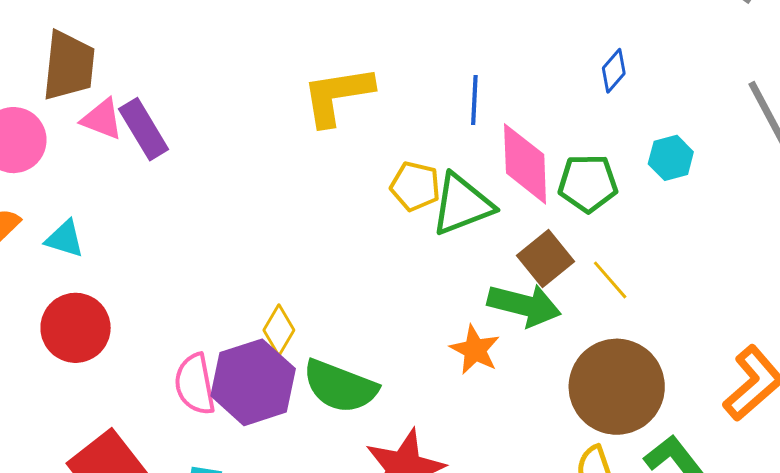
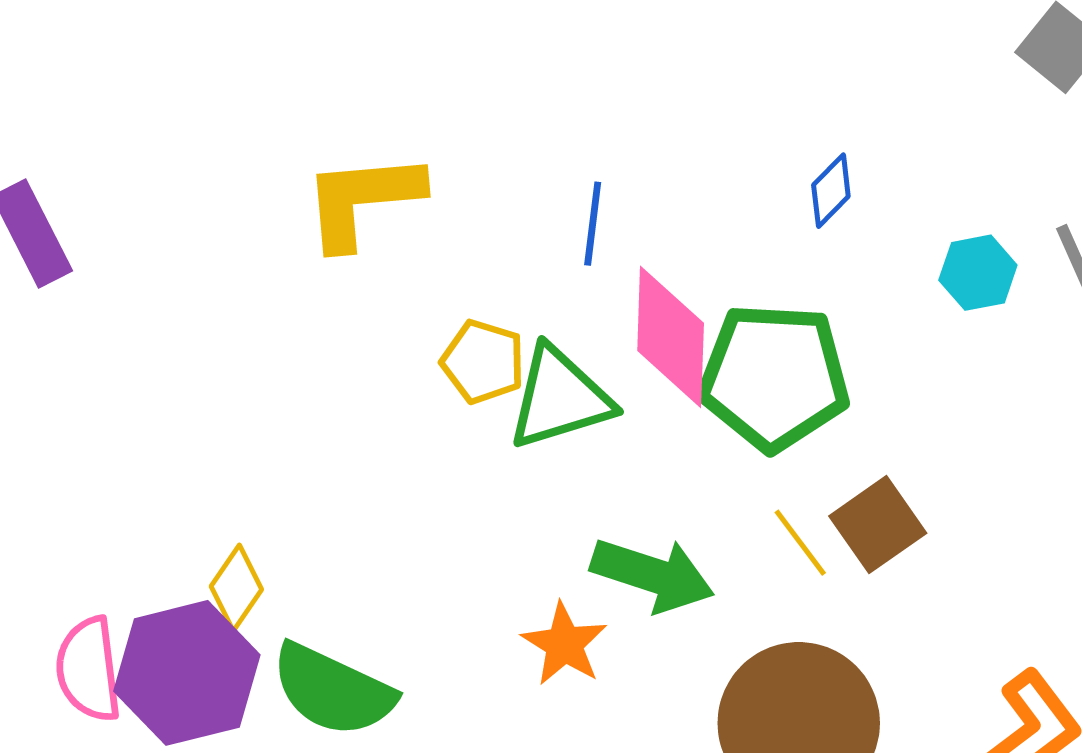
cyan hexagon: (671, 158) -> (978, 273), moved
green pentagon: (588, 183) -> (774, 377), size x1.5
brown square: (545, 258) -> (878, 525), moved

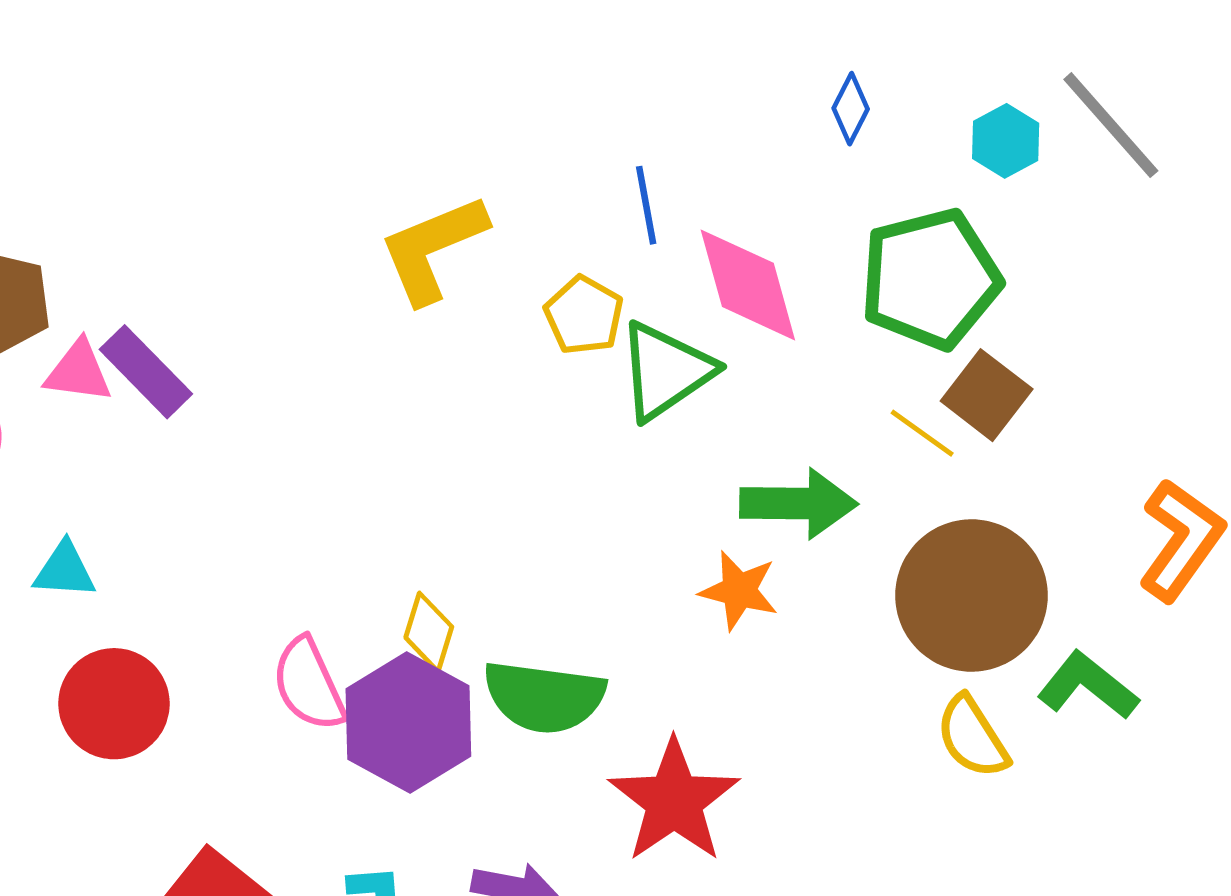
yellow pentagon: (483, 362) -> (584, 315), moved, turned 30
green pentagon: (774, 377) -> (930, 279), moved
pink semicircle: (89, 669) -> (309, 684), moved

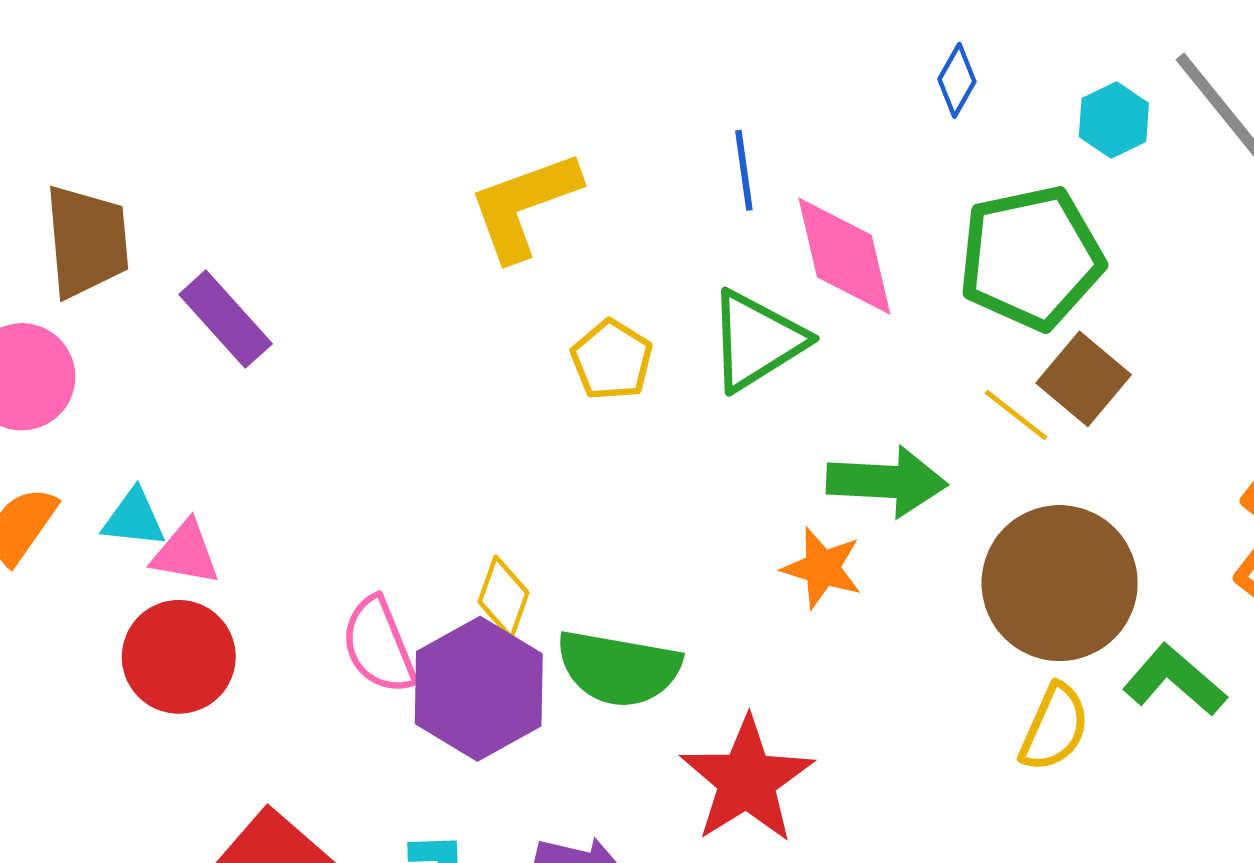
yellow pentagon: (584, 315) -> (612, 360), moved
pink triangle: (78, 372) -> (186, 553), moved
yellow semicircle: (972, 737) -> (1054, 728), turned -126

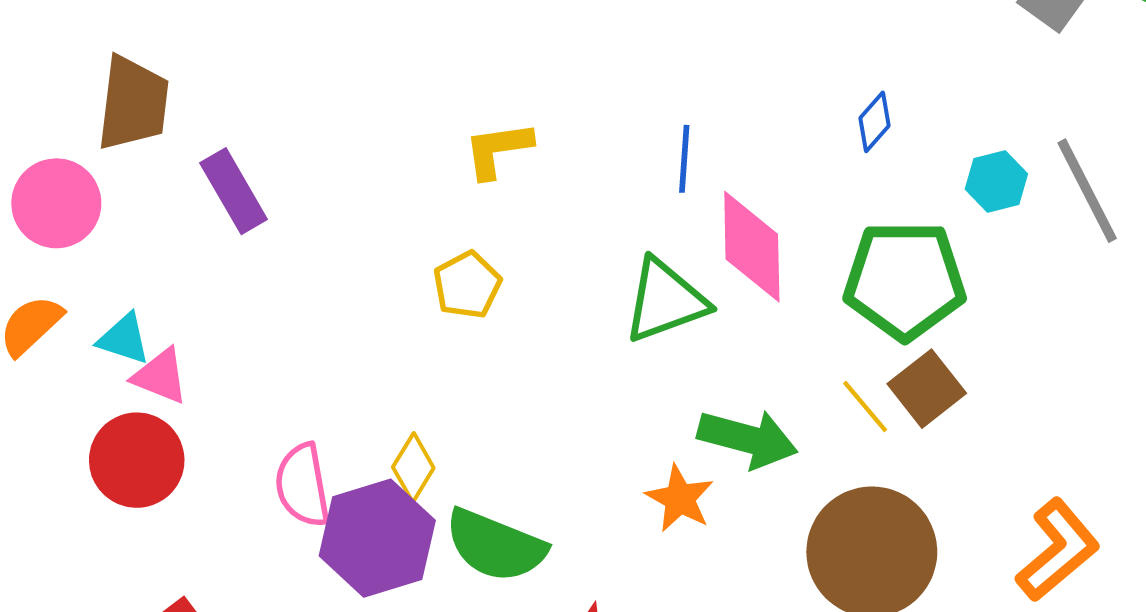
yellow L-shape: (524, 205) -> (498, 150), size x0.7
yellow pentagon: (612, 360) -> (467, 285), moved

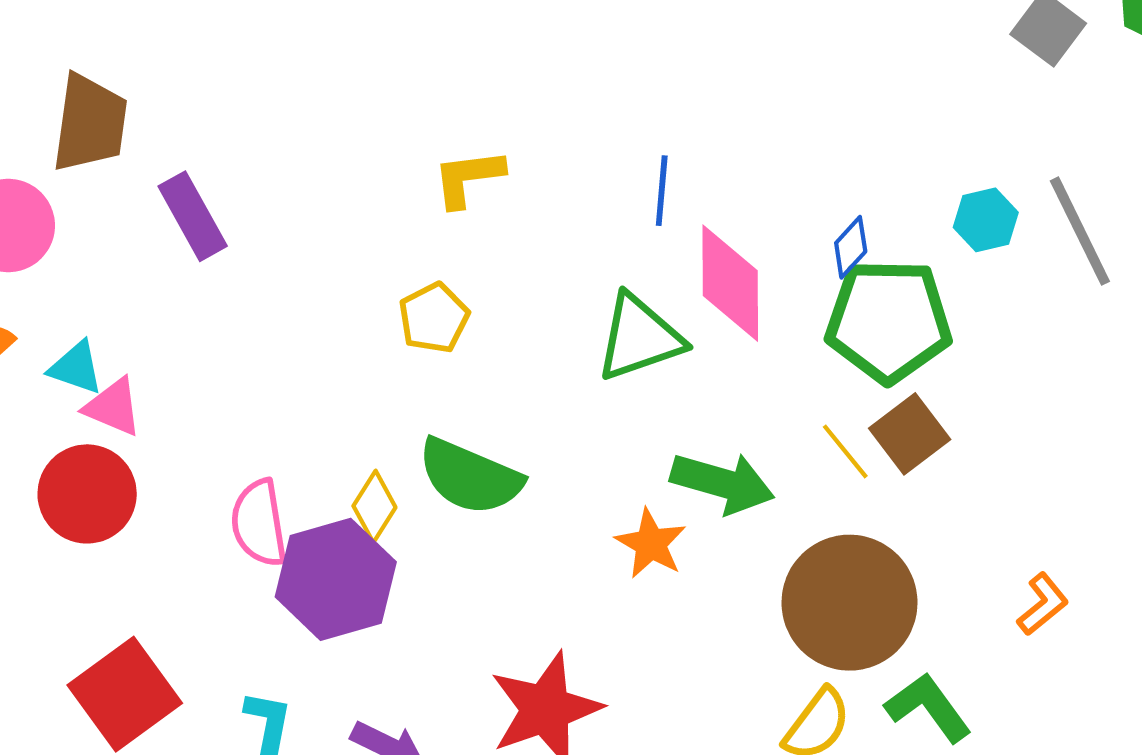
blue diamond: (875, 122) -> (851, 247), moved
green semicircle: (495, 546) -> (470, 477), moved
orange L-shape: (1058, 550) -> (1043, 604), size x0.6

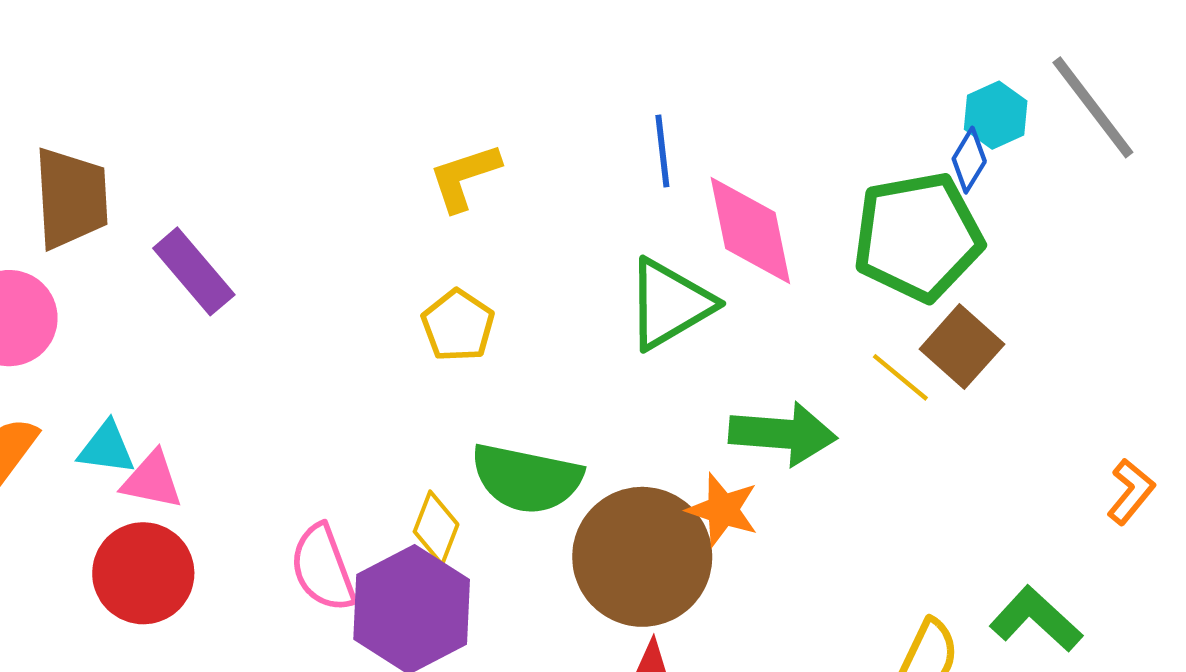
blue diamond: (851, 247) -> (969, 160), moved
brown circle: (849, 603) -> (642, 557), moved

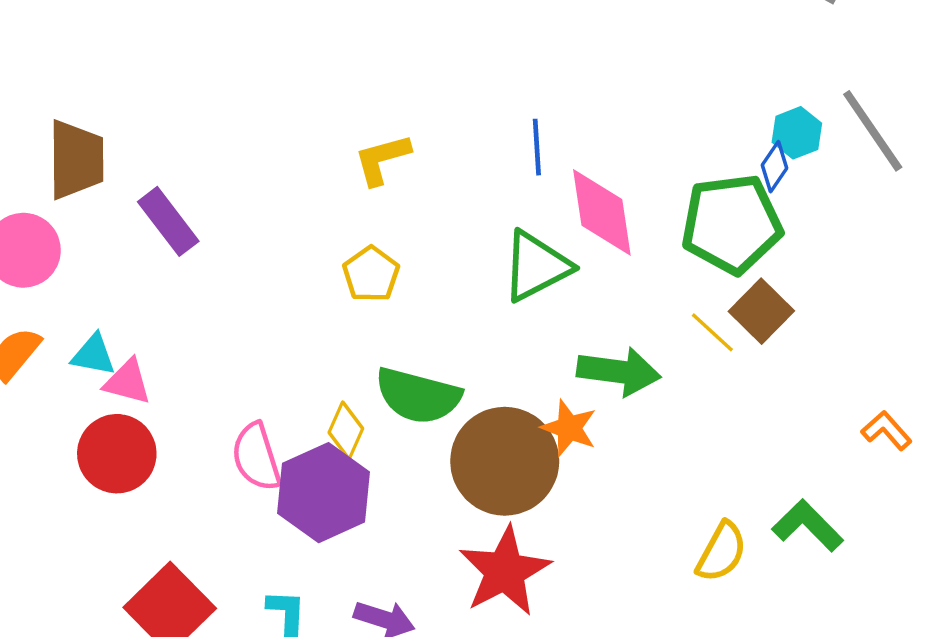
orange L-shape: (1131, 492) -> (886, 430), turned -84

